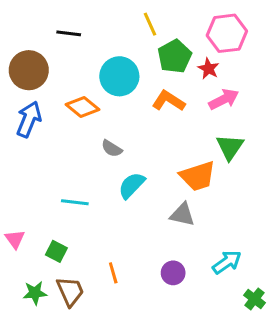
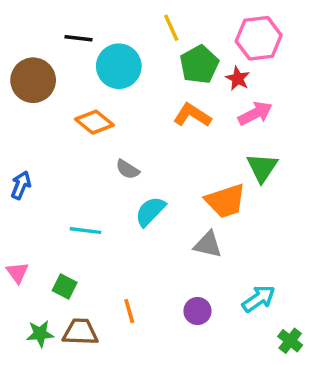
cyan circle: (119, 76) -> (119, 66), moved
blue arrow: (29, 119) -> (21, 185), moved, size x0.7
brown trapezoid: (70, 291) -> (80, 332), turned -64

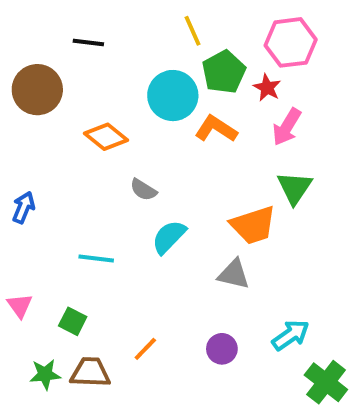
cyan circle: (119, 66) -> (173, 96), moved
pink arrow: (255, 113) -> (287, 127), turned 148
orange line: (129, 311) -> (145, 349), turned 60
green cross: (290, 341) -> (326, 382), size x1.5

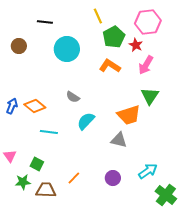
brown circle: (37, 90) -> (19, 46), size x0.6
cyan circle: (173, 96) -> (67, 49), moved
orange diamond: (106, 137) -> (35, 106), moved
green star: (45, 374) -> (23, 182), moved

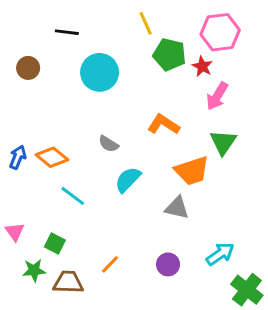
green pentagon: (114, 37) -> (170, 55), turned -30
orange L-shape: (110, 66) -> (164, 124), moved
cyan line: (49, 132) -> (73, 196), turned 30

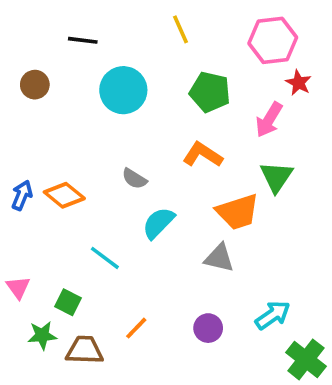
green pentagon: (170, 55) -> (210, 92), moved
red star: (202, 66) -> (299, 83), moved
cyan line: (73, 196) -> (105, 258), moved

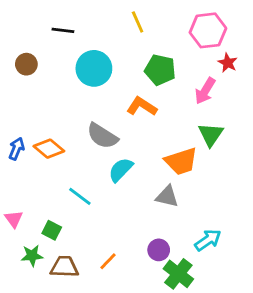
orange L-shape: (203, 155) -> (142, 106), moved
gray semicircle: (134, 179) -> (102, 136), size x1.6
orange line: (136, 328) -> (108, 261), moved
green cross: (306, 359) -> (178, 274), moved

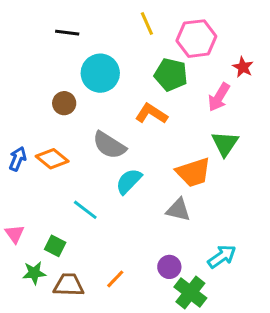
pink hexagon: (208, 30) -> (196, 39), moved
brown circle: (26, 64) -> (64, 103), moved

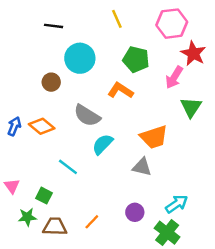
pink hexagon: (196, 39) -> (172, 24), moved
red star: (243, 67) -> (193, 53), size x1.5
green triangle: (225, 144) -> (191, 107), moved
green cross: (190, 292) -> (167, 233), moved

